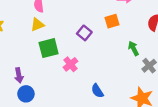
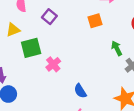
yellow triangle: (37, 25) -> (13, 30), moved
purple square: (84, 33) -> (49, 17), moved

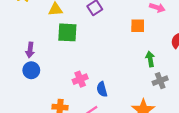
pink cross: (53, 64) -> (80, 79), moved

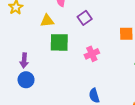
pink cross: (80, 79) -> (92, 54), moved

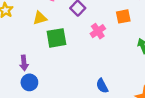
pink cross: (92, 54) -> (98, 31), moved

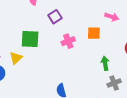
yellow triangle: (40, 18) -> (16, 58), moved, turned -40

